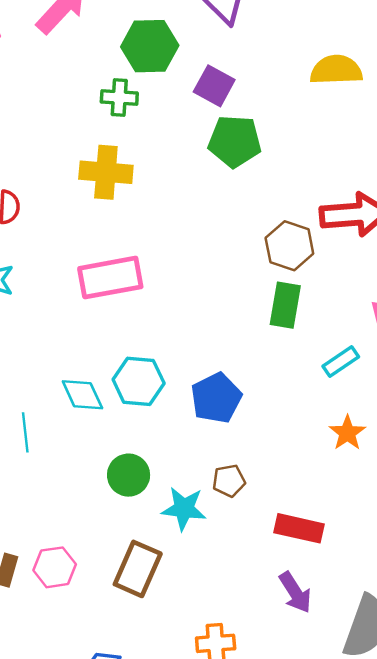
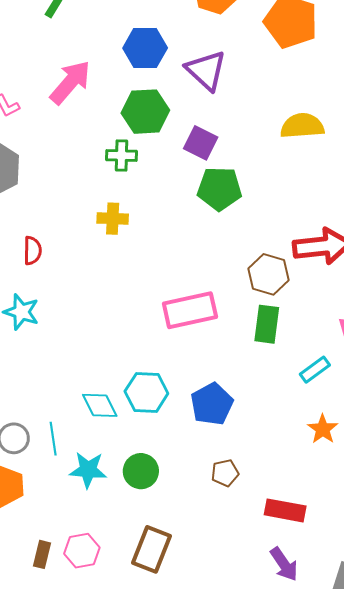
yellow cross: (106, 172) -> (113, 219), size x0.7
pink rectangle: (110, 278) -> (190, 310), moved
cyan star: (184, 509) -> (88, 470), moved

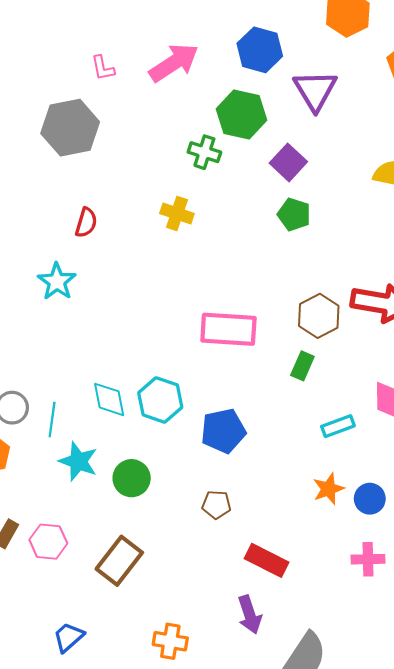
green pentagon: (219, 189) -> (294, 214), size x0.7
green rectangle: (267, 324) -> (302, 366), size x0.7

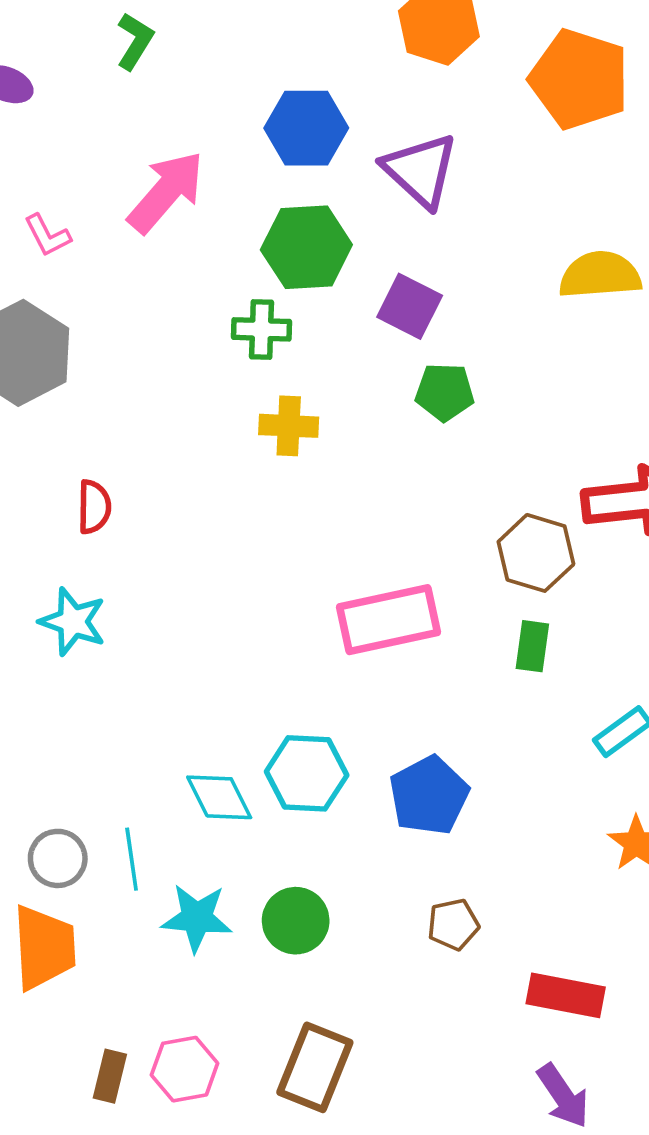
yellow cross: (177, 213) -> (289, 426), moved

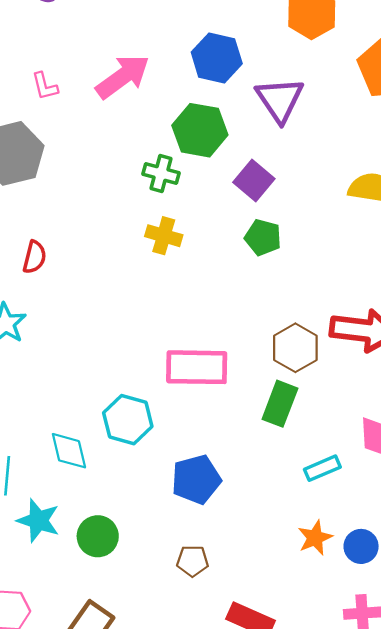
green rectangle: (532, 646) -> (280, 404), size x1.4
cyan hexagon: (307, 773) -> (128, 420), moved

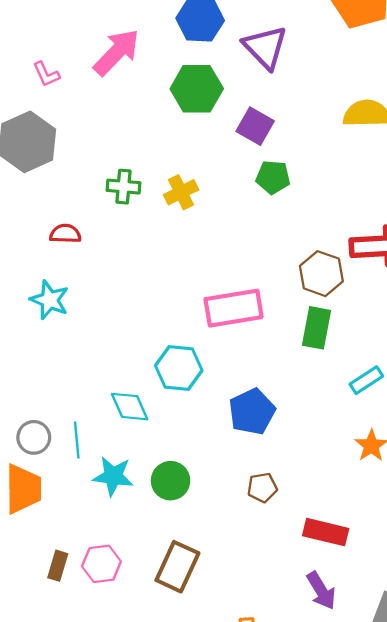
green cross: (161, 174) -> (124, 187), moved
yellow cross: (164, 236) -> (181, 192), turned -32
red semicircle: (34, 257) -> (65, 234), turned -92

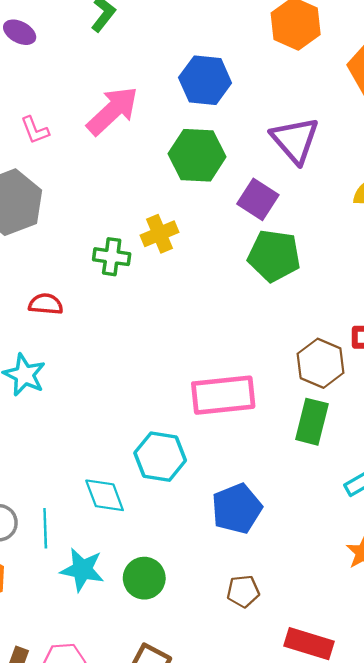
purple triangle: (265, 47) -> (295, 140), moved
green pentagon: (273, 177) -> (274, 256), size x1.4
yellow cross: (181, 192) -> (159, 234), moved

